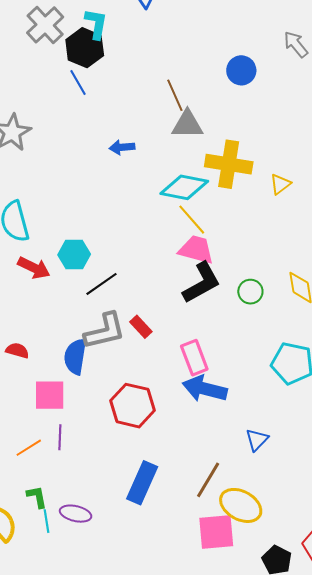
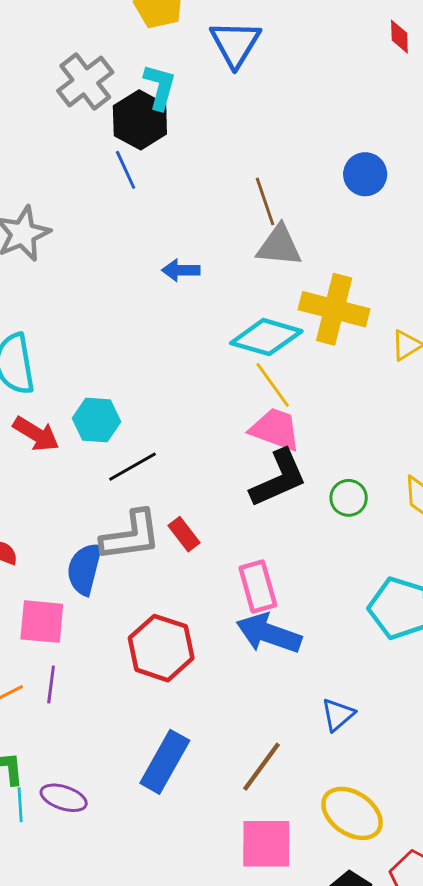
yellow ellipse: (241, 505) -> (352, 813), moved

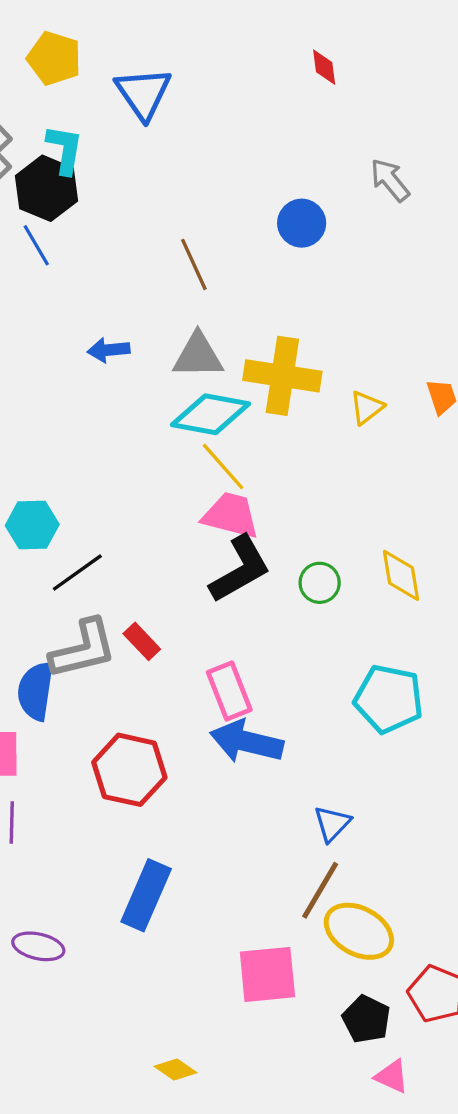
gray triangle: (279, 246) -> (198, 356), moved
brown line: (261, 767) -> (320, 890), moved

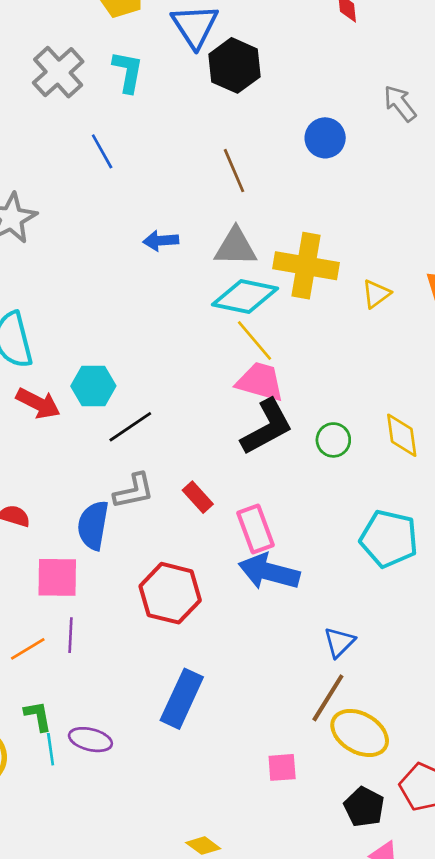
black hexagon: (47, 188) -> (235, 65), moved
red rectangle: (142, 641) -> (198, 497), moved
gray L-shape: (83, 649) -> (134, 491), size x0.7
pink square: (267, 974) -> (282, 767), size x0.6

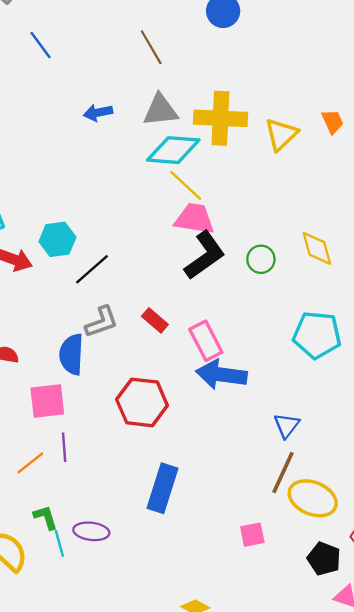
yellow triangle: (376, 294) -> (281, 134), size x1.4

